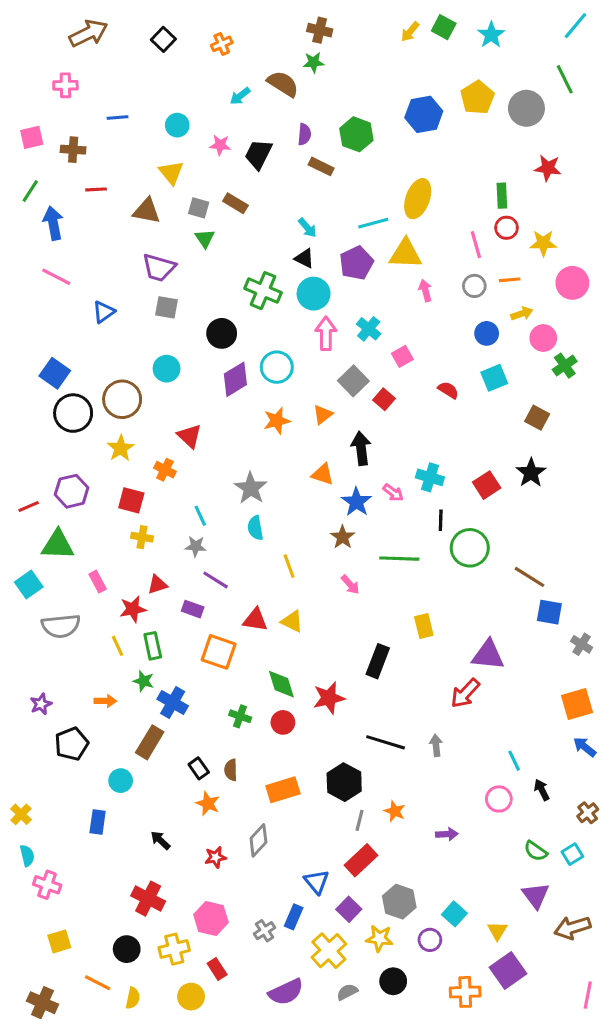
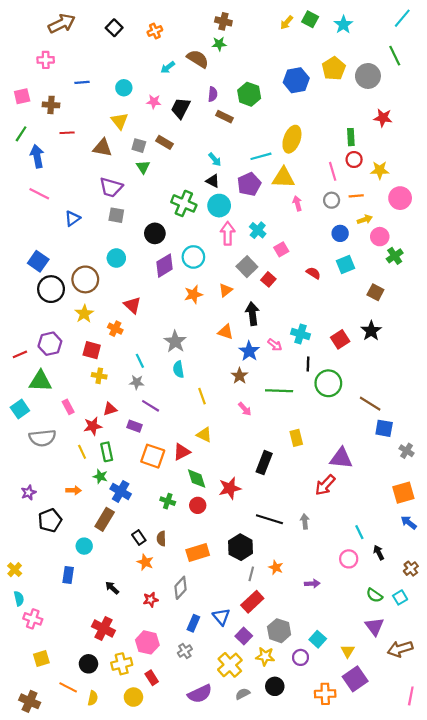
red triangle: (255, 620) -> (182, 452), moved, turned -36
blue rectangle: (294, 917) -> (193, 623), moved

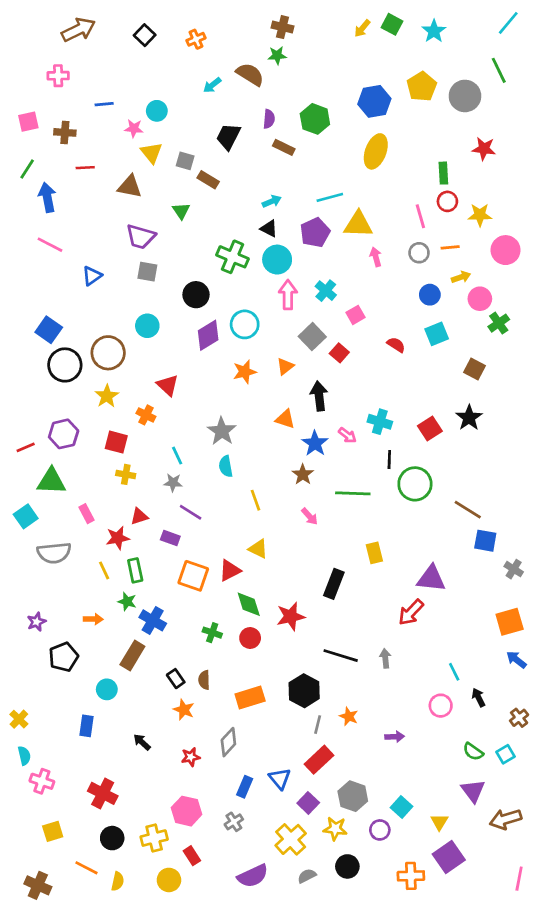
pink star: (154, 102) -> (134, 128), moved
yellow ellipse: (292, 139) -> (376, 151), moved
gray square: (139, 146) -> (185, 161), moved
cyan arrow: (215, 160) -> (272, 201), turned -72
red cross: (103, 629) -> (103, 793), moved

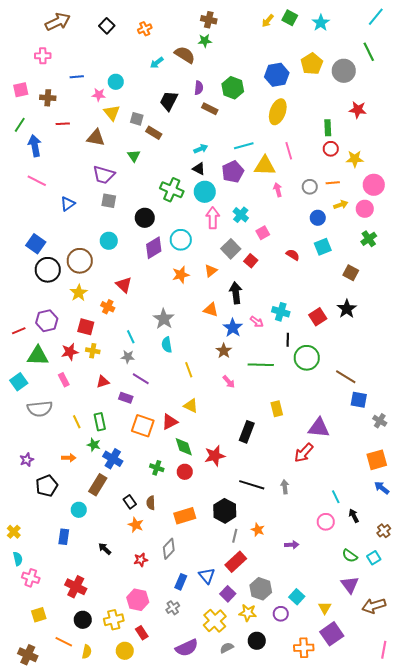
pink line: (420, 216) -> (289, 151), moved
pink circle: (480, 299) -> (365, 209), moved
red star: (118, 538) -> (70, 352), moved

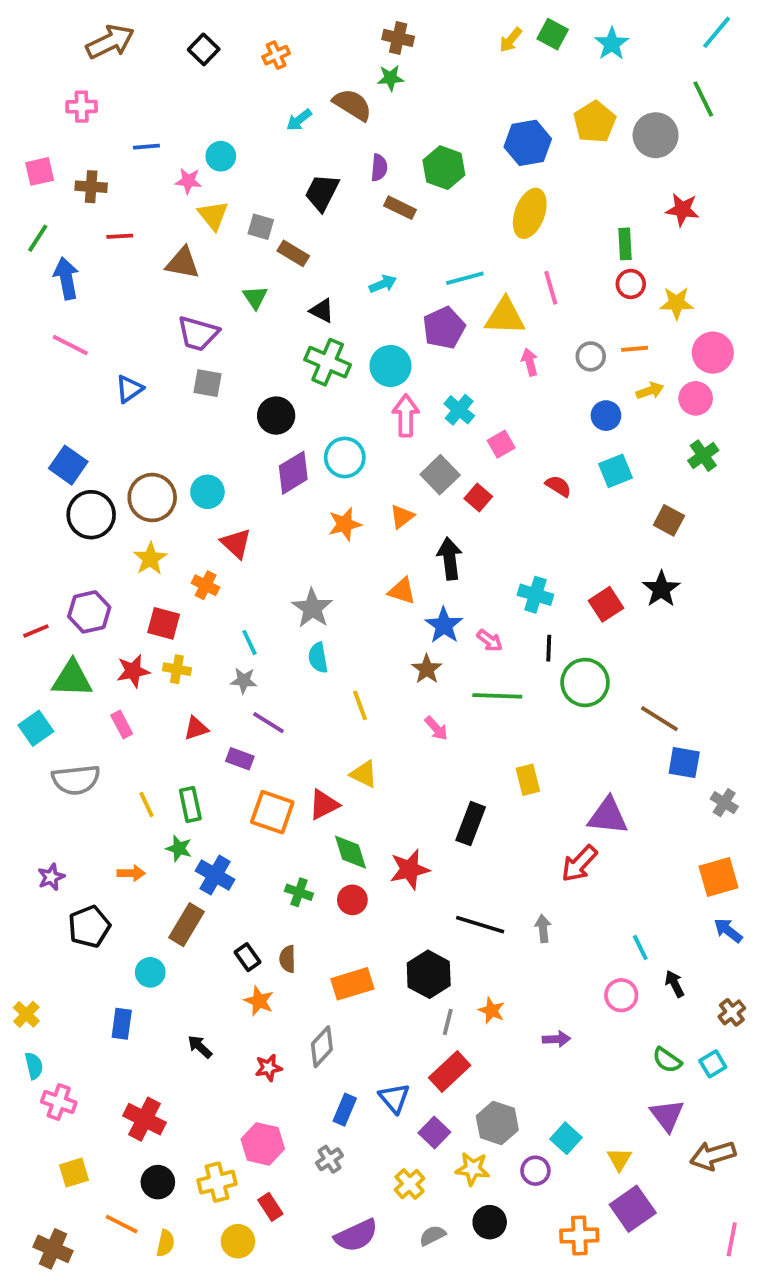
black triangle: (199, 169) -> (322, 311), moved
cyan circle: (109, 241) -> (207, 492), moved
pink arrow: (257, 322) -> (490, 641), moved
yellow cross: (215, 621) -> (410, 1184), size x0.7

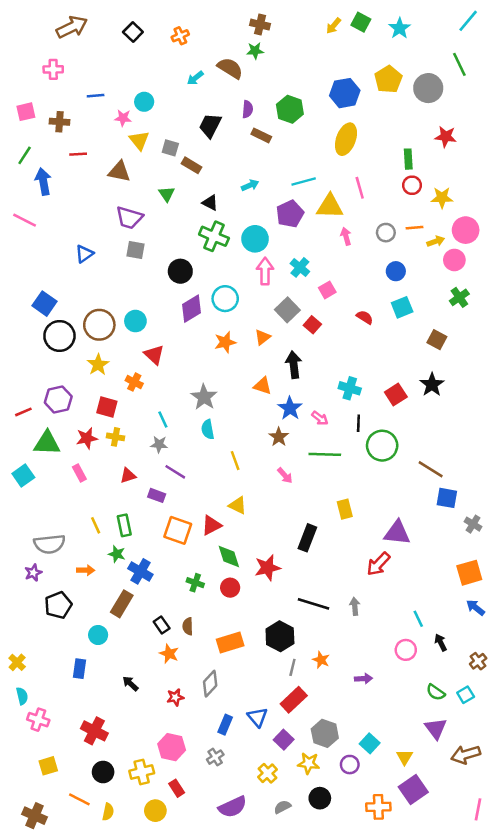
pink line: (70, 345) -> (25, 220), moved
yellow arrow: (650, 391) -> (436, 241), moved
gray semicircle: (76, 780) -> (49, 544), moved

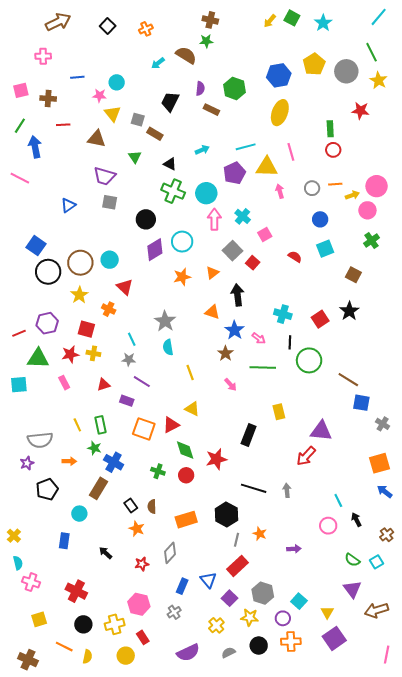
yellow star: (442, 198) -> (379, 80), moved, turned 30
cyan square: (23, 476) -> (19, 385), turned 30
orange cross: (378, 807) -> (291, 641), moved

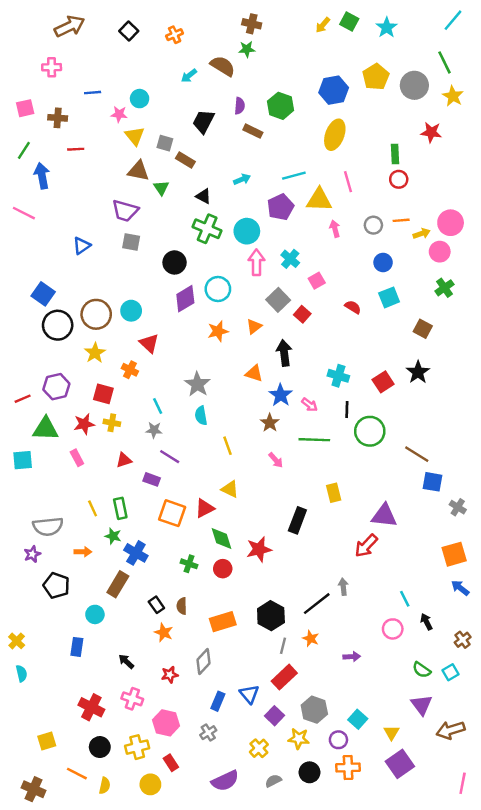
brown triangle: (96, 139) -> (138, 171), moved
black line: (254, 488) -> (317, 604), moved, turned -55
black pentagon: (47, 489) -> (56, 586), turned -30
pink cross: (31, 582) -> (132, 699), moved

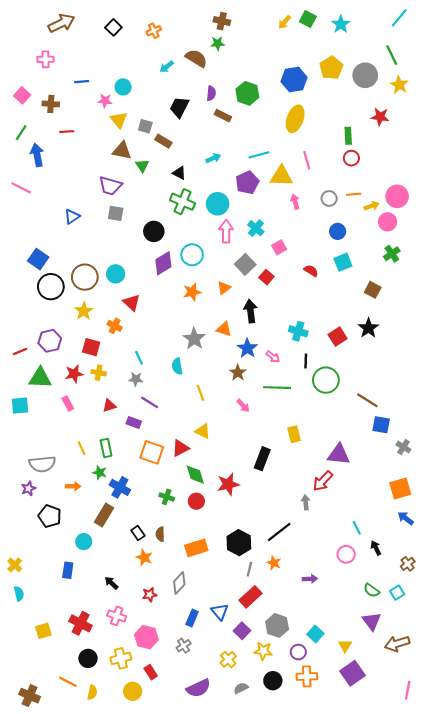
pink square: (25, 108) -> (22, 95), turned -35
gray star: (197, 384) -> (194, 339), moved
gray arrow: (343, 587) -> (306, 502), moved
yellow square: (47, 741) -> (43, 631), moved

